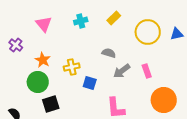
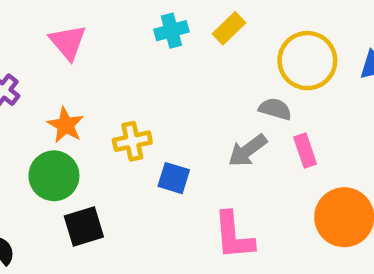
cyan cross: (81, 21) -> (171, 31), moved
gray semicircle: (109, 53) -> (275, 109), moved

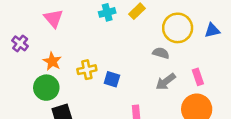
gray arrow: (247, 150) -> (166, 82), moved
pink rectangle: (305, 150) -> (198, 77), moved
blue square: (174, 178) -> (112, 79), moved

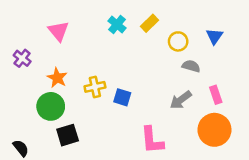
cyan cross: (107, 12) -> (117, 25), turned -35
yellow circle: (178, 28) -> (178, 41), moved, size x0.6
blue triangle: (212, 30) -> (214, 36), moved, turned -42
gray semicircle: (161, 53) -> (191, 66), moved

